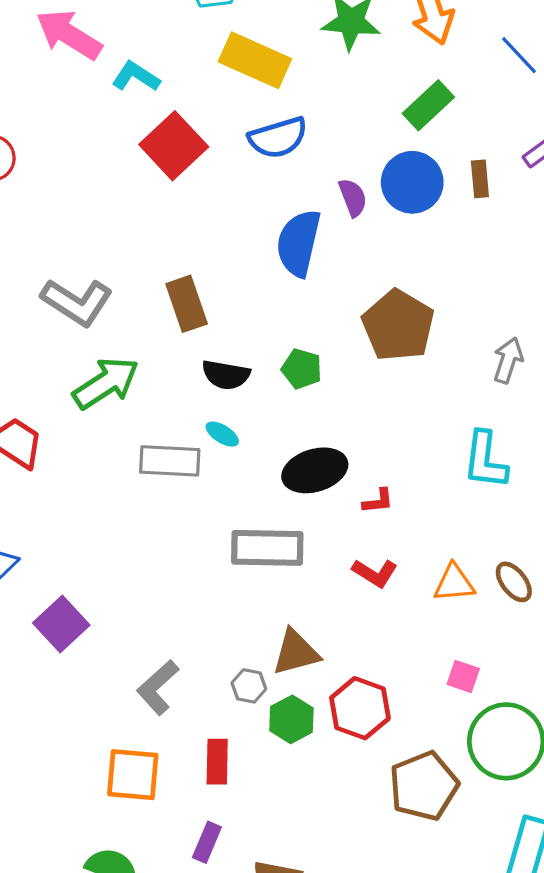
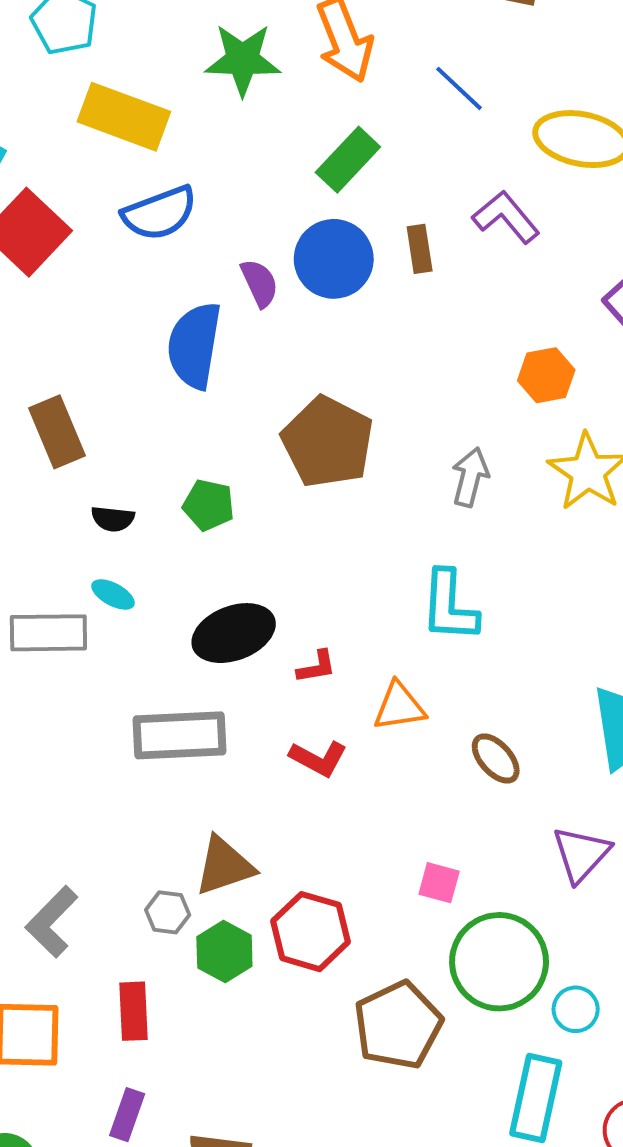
black semicircle: (226, 375) -> (113, 519), size x0.7
orange triangle: (454, 583) -> (399, 707), moved

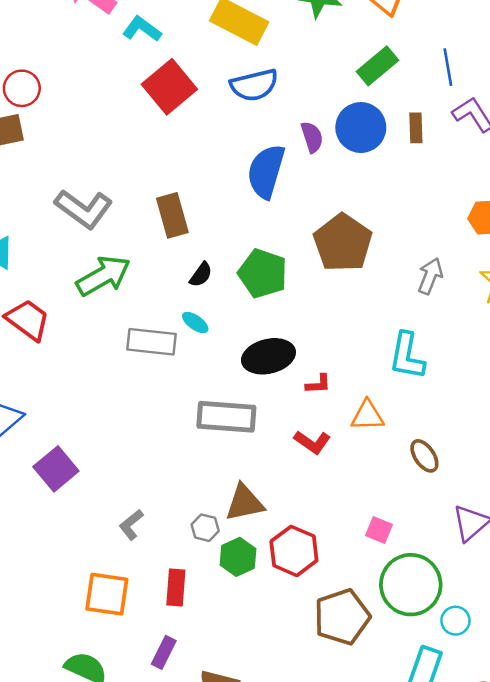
blue line: (459, 88) -> (448, 67), moved, turned 30
green pentagon: (209, 505) -> (263, 273), size x1.5
black semicircle: (113, 519) -> (201, 275), turned -68
gray L-shape: (52, 922) -> (131, 525), size x0.7

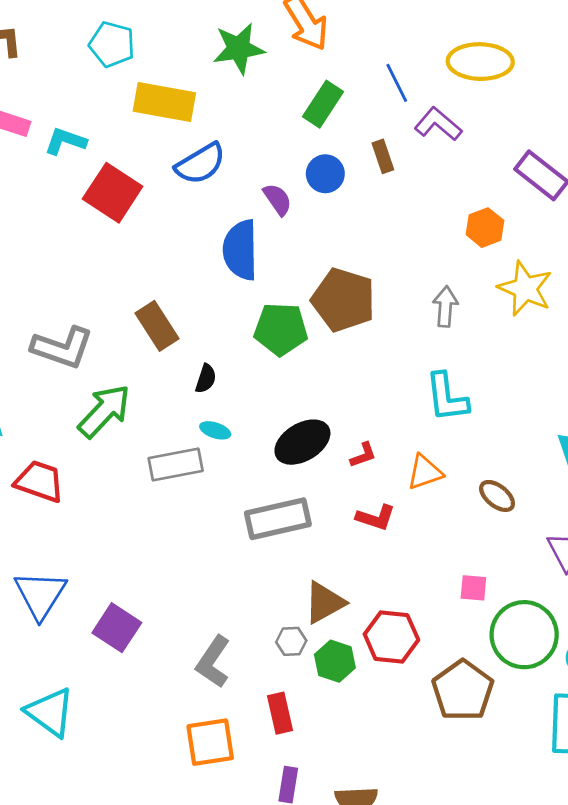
blue circle: (361, 128) -> (325, 174), size x0.7
green pentagon: (263, 273) -> (281, 329), moved
gray L-shape: (131, 525) -> (213, 662), size x1.5

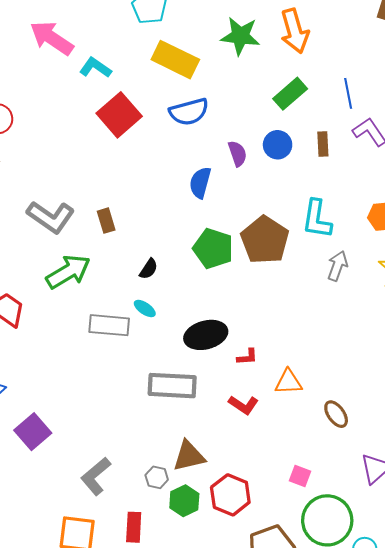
blue semicircle: (240, 250) -> (200, 183), size x0.7
brown rectangle: (157, 326) -> (106, 221), moved, size x0.7
cyan L-shape: (447, 397) -> (317, 219), moved

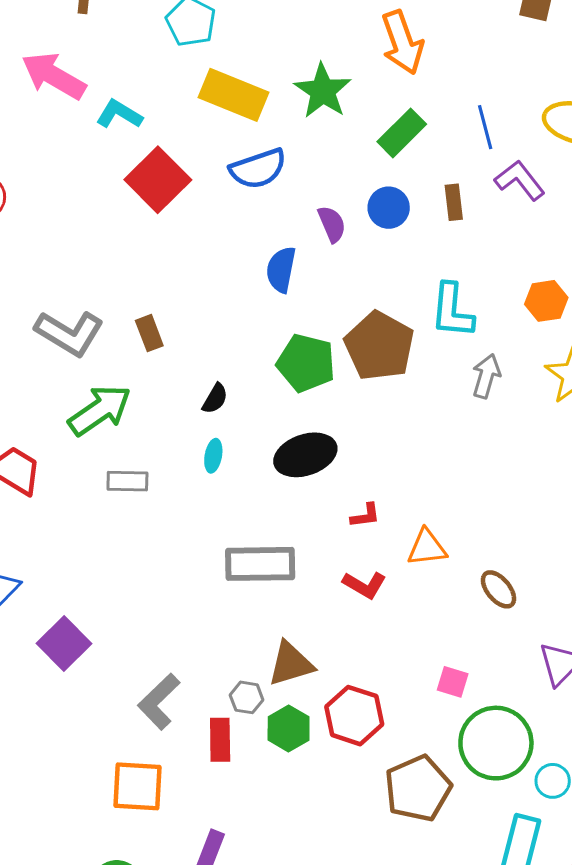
green star: (240, 36) -> (323, 91), moved, turned 30
cyan ellipse: (145, 308) -> (213, 456), turned 70
gray rectangle: (109, 325) -> (127, 481), moved, size x0.7
black ellipse: (206, 335) -> (305, 455), moved
red rectangle: (134, 527) -> (220, 740), moved

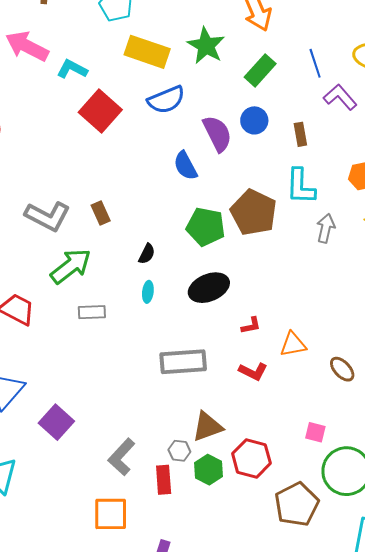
brown rectangle: (454, 202) -> (300, 134), moved
purple semicircle: (332, 224) -> (217, 134), size x1.5
blue semicircle: (281, 270) -> (185, 166), turned -36

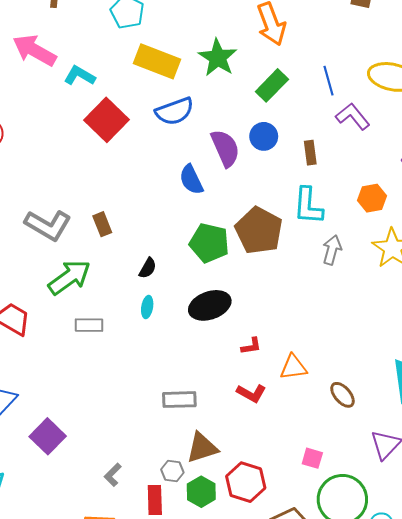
gray rectangle: (183, 362) -> (179, 400), moved, size x0.7
gray L-shape: (121, 457) -> (113, 475), size x0.6

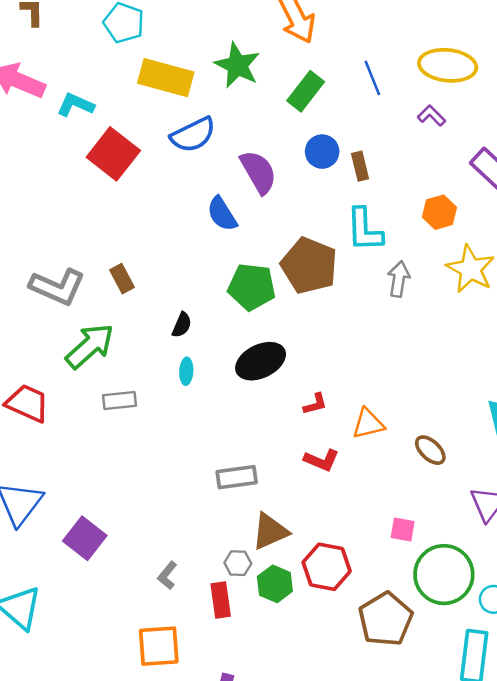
purple L-shape: (353, 116) -> (431, 116), moved, size x0.7
blue circle: (264, 136) -> (322, 152), moved

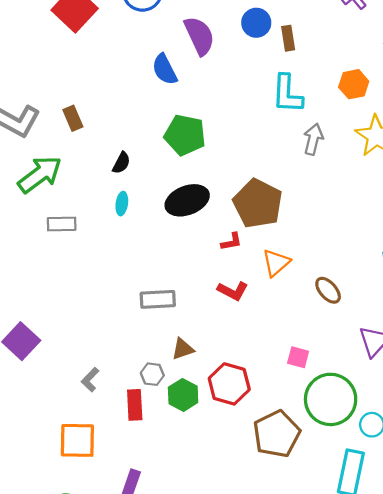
brown pentagon: (309, 266) -> (258, 204), moved
orange triangle: (368, 424) -> (276, 263), turned -32
brown triangle: (270, 531) -> (183, 349), size x0.7

